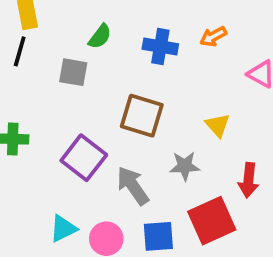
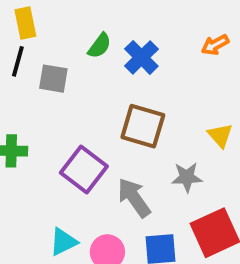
blue cross: (160, 46) -> (141, 57), moved, turned 36
gray square: (73, 72) -> (53, 79), moved

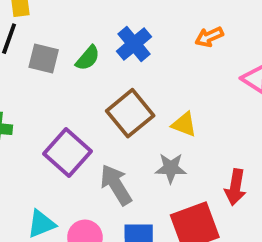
green semicircle: (100, 46) -> (88, 58), moved
brown square: (143, 126) -> (130, 113), turned 30
yellow triangle: (220, 135) -> (184, 124), moved, turned -32

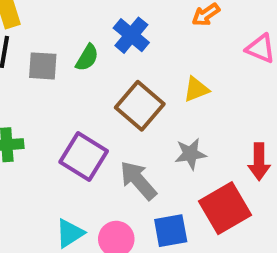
yellow triangle: (184, 124) -> (196, 89), moved, turned -32

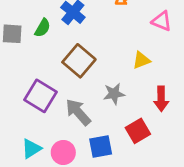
yellow triangle: (196, 89) -> (141, 60), moved
red square: (225, 208) -> (138, 131), size x0.7

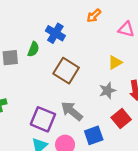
gray star: (114, 94) -> (107, 91), moved
purple square: (40, 96) -> (43, 119), moved

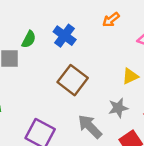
green semicircle: (33, 49) -> (29, 39), moved
gray arrow: (72, 111) -> (90, 126), moved

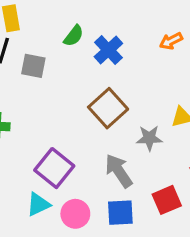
green semicircle: (29, 39) -> (74, 36), moved
gray star: (118, 108) -> (149, 138), moved

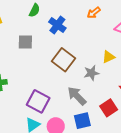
green semicircle: (74, 36) -> (34, 10), moved
gray square: (33, 66) -> (25, 42), moved

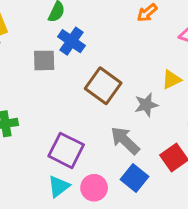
blue cross: (57, 25) -> (71, 41), moved
blue square: (82, 121) -> (135, 178), turned -36

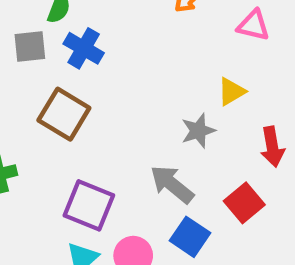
gray square: (44, 60) -> (30, 47), moved
brown square: (103, 86) -> (64, 114), moved

